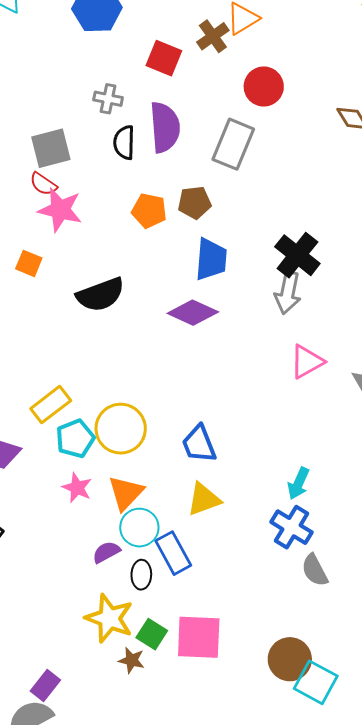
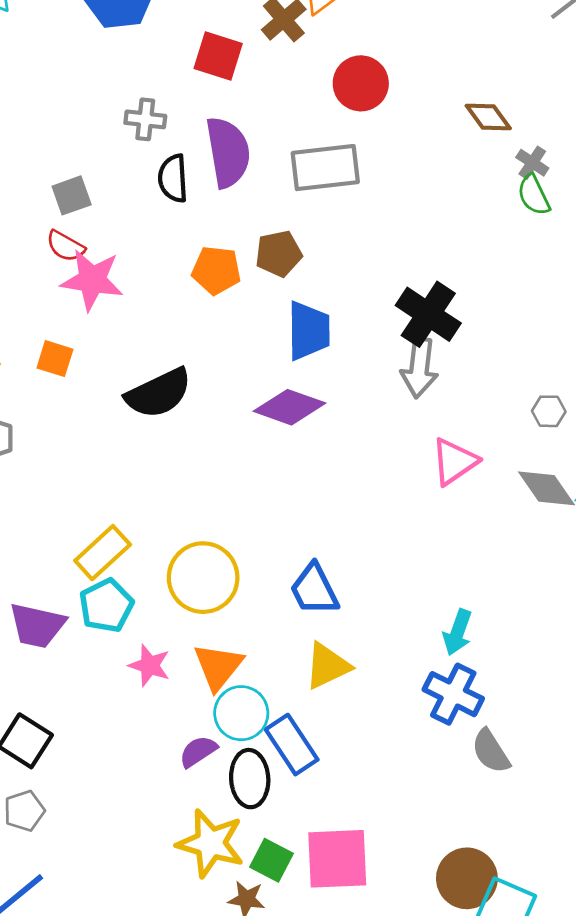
gray rectangle: (233, 144) -> (325, 168), turned 66
gray square: (51, 148) -> (72, 195), size x0.7
cyan pentagon: (75, 439) -> (106, 606), moved
black ellipse: (141, 575) -> (250, 779), size x1.4

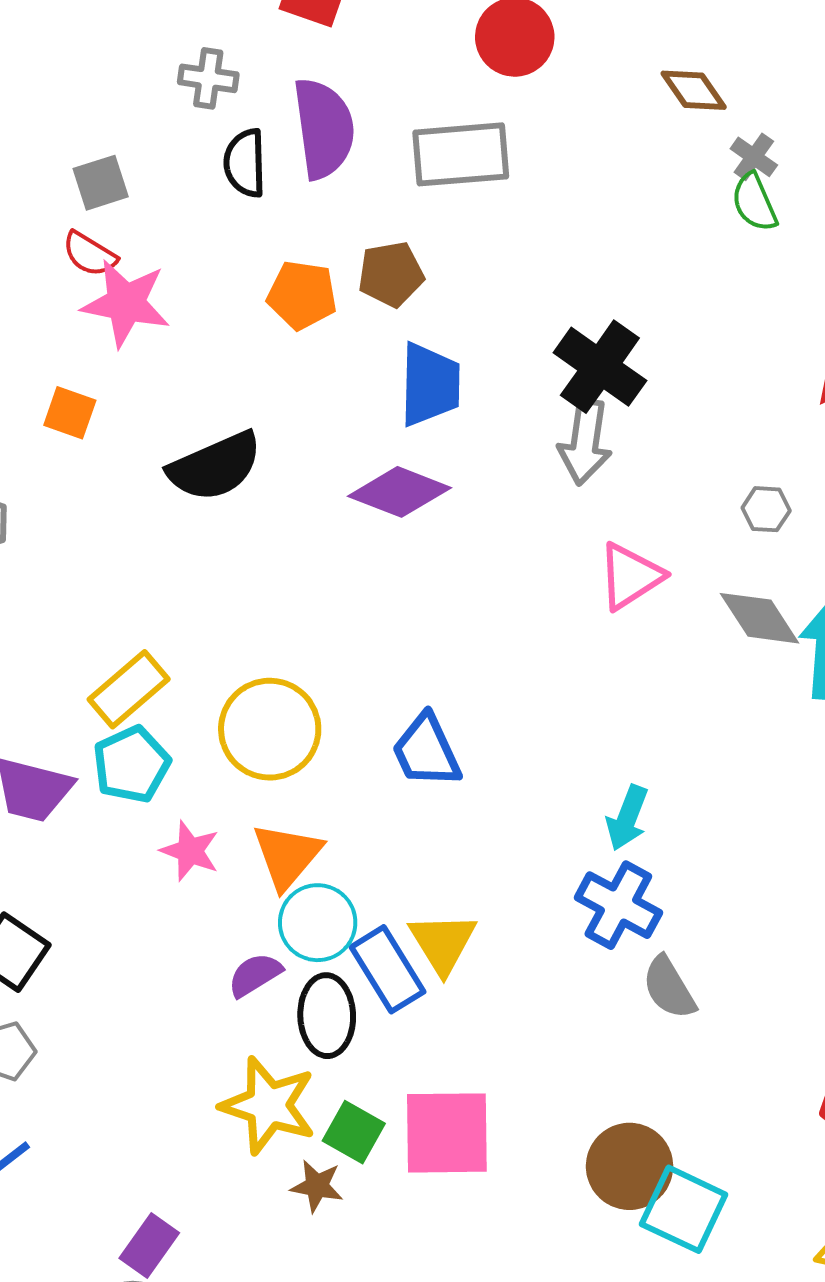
yellow triangle: (327, 666) -> (443, 943), moved, turned -38

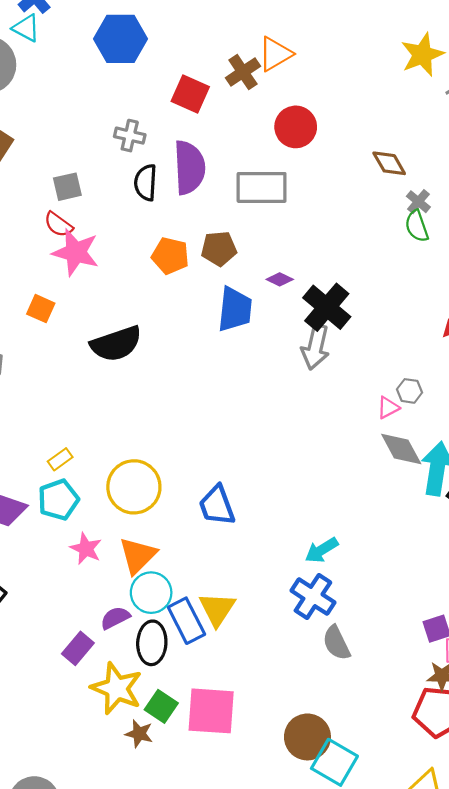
purple diamond: (399, 492) -> (280, 279), moved, size x0.5
pink triangle: (630, 576) -> (388, 408), moved, size x0.6
yellow rectangle: (129, 689) -> (60, 459), size x0.6
cyan arrow: (627, 818) -> (322, 550), turned 32
purple rectangle: (149, 1246) -> (78, 648), moved

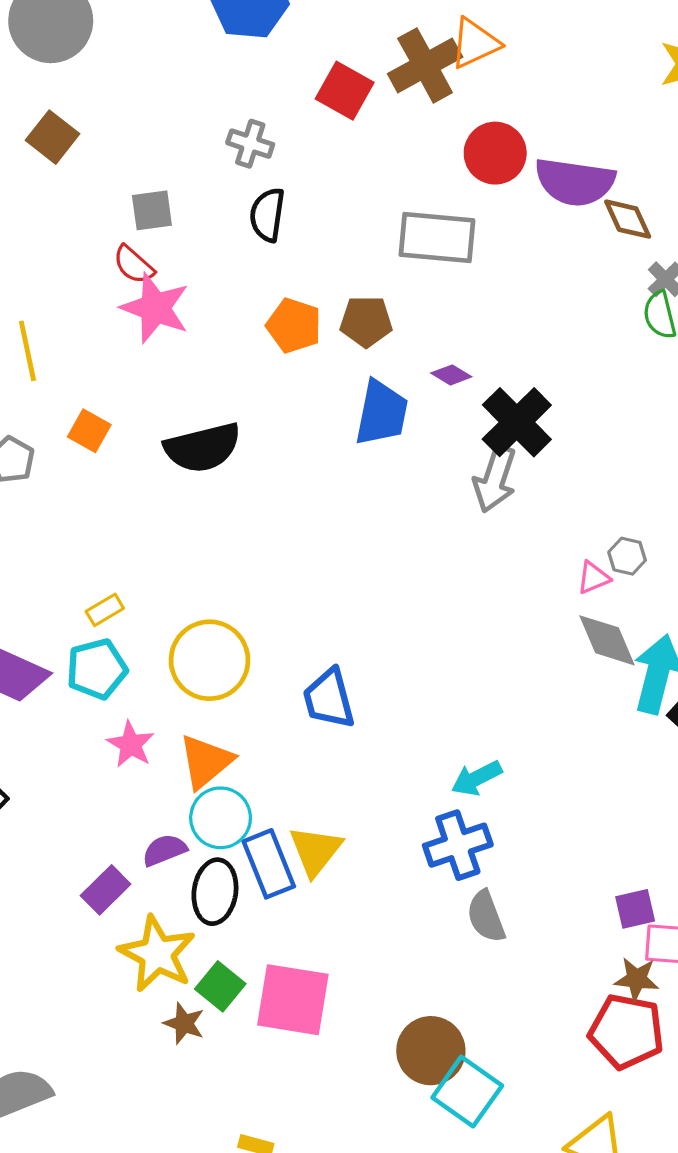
brown cross: (243, 72) -> (425, 65), size x1.4
purple semicircle: (189, 167) -> (575, 182), moved, turned 96
orange square: (41, 309) -> (89, 431), moved
blue cross: (313, 596) -> (458, 845), turned 33

